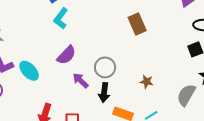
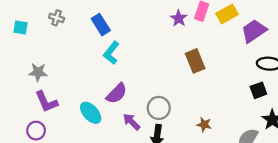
cyan ellipse: (29, 71) -> (91, 113), moved

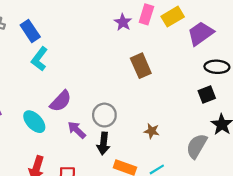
blue rectangle: (101, 25) -> (30, 31), moved
cyan L-shape: (111, 53) -> (39, 59), moved

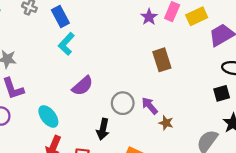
cyan ellipse: (34, 122) -> (48, 116), moved
purple arrow: (77, 130) -> (150, 106), moved
black arrow: (103, 143) -> (103, 129), moved

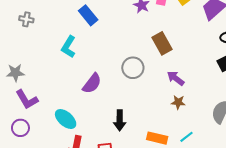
blue rectangle: (60, 16) -> (88, 15), moved
gray circle: (123, 103) -> (133, 68), moved
purple arrow: (150, 106) -> (176, 78), moved

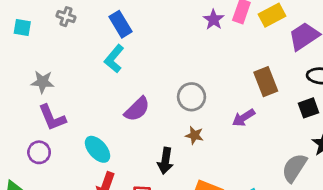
blue rectangle: (88, 15) -> (121, 24), moved
brown rectangle: (162, 43) -> (266, 82), moved
purple arrow: (176, 78) -> (243, 118), turned -78
brown star: (178, 102) -> (194, 135), moved

